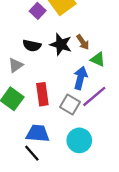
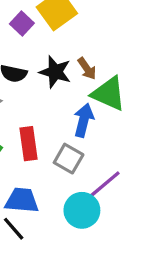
green triangle: (98, 59) -> (109, 94), size x1.6
purple line: (94, 96) -> (104, 185), moved

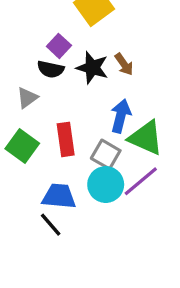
purple square: (22, 24) -> (59, 46), moved
green triangle: (109, 94) -> (146, 138), moved
cyan circle: (82, 210) -> (106, 185), moved

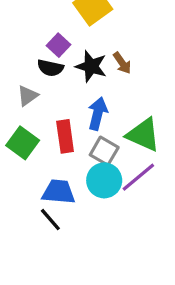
blue arrow: (121, 116) -> (98, 114), moved

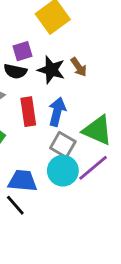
purple square: (59, 45) -> (23, 51), turned 30
red rectangle: (65, 136) -> (28, 112), moved

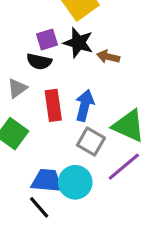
brown arrow: (79, 67) -> (108, 57), turned 138
black star: (51, 70) -> (78, 43), moved
cyan circle: (63, 171) -> (75, 182), moved

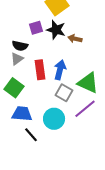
black semicircle: (39, 62) -> (20, 46), moved
blue trapezoid: (47, 181) -> (22, 114), moved

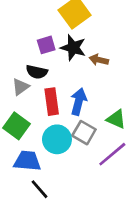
black semicircle: (20, 46) -> (37, 72), moved
green triangle: (88, 83) -> (116, 119), size x0.7
cyan circle: (54, 119) -> (57, 139), moved

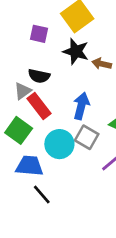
purple square: (46, 45) -> (39, 34), moved, turned 30
red rectangle: (52, 102) -> (39, 106), moved, turned -30

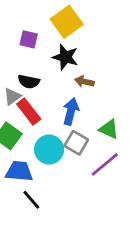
brown arrow: (102, 64) -> (84, 82), moved

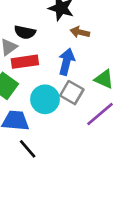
red rectangle: (29, 111) -> (25, 62), turned -60

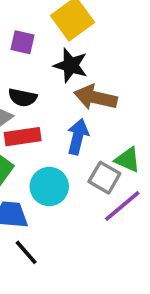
brown arrow: (80, 32) -> (96, 97), size x1.6
gray square: (72, 93) -> (104, 178), moved

